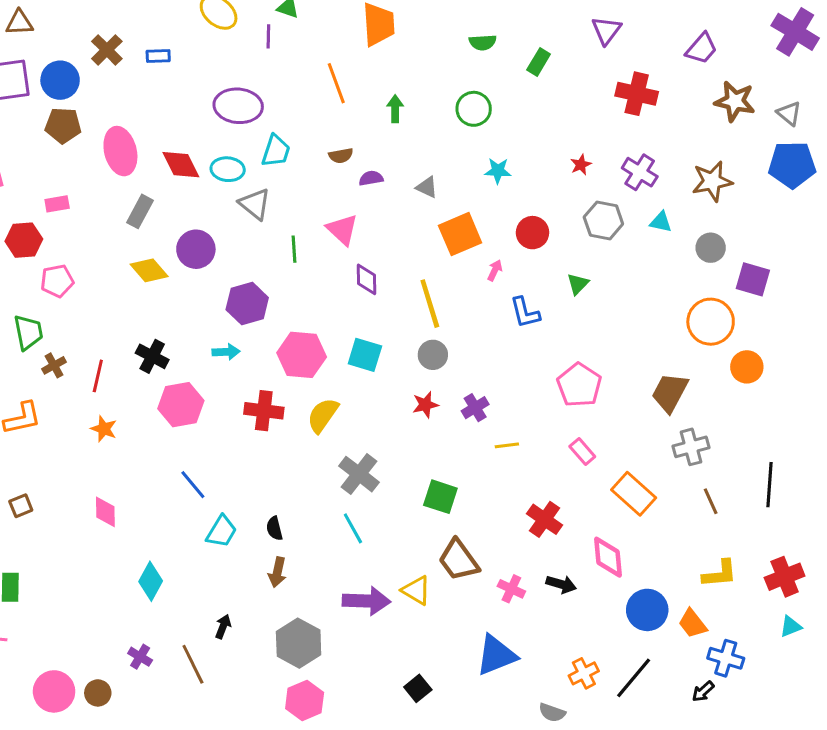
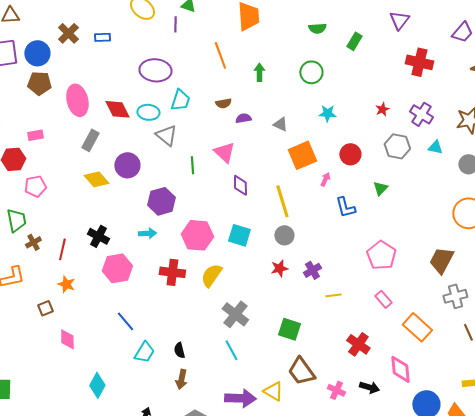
brown square: (21, 506) -> (45, 308), moved

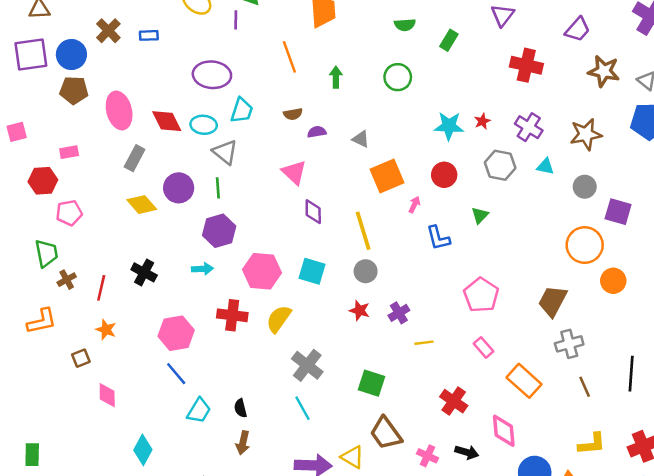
cyan star: (327, 113) -> (449, 126), moved, size x1.4
green line: (192, 165) -> (218, 188), moved
pink hexagon: (117, 268) -> (176, 333), moved
red star: (279, 268) -> (360, 311), turned 30

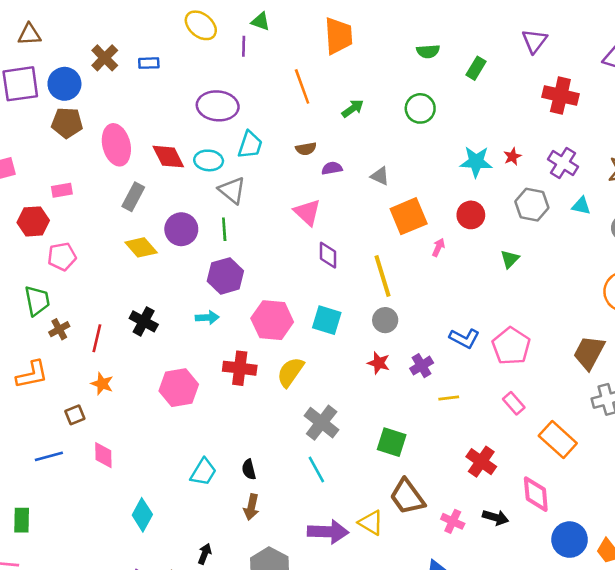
green arrow: (336, 77) -> (353, 108), turned 54
blue L-shape: (438, 238) -> (464, 338), moved, turned -48
blue line: (176, 374) -> (49, 456), moved, turned -65

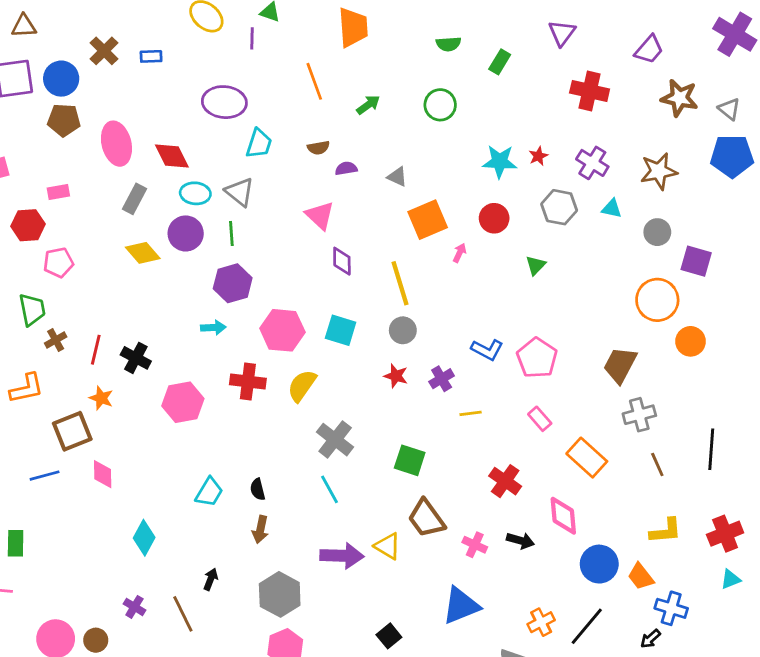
cyan ellipse: (209, 160) -> (195, 193), moved
black cross: (144, 321) -> (136, 358), moved
brown square: (75, 415) -> (72, 431), size x1.8

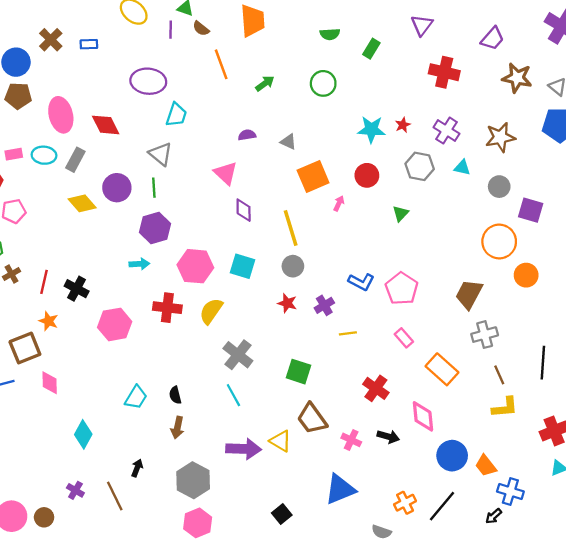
brown semicircle: (318, 148) -> (201, 28), moved, turned 48
cyan ellipse: (195, 193) -> (44, 155), moved
yellow L-shape: (666, 531) -> (505, 407), moved

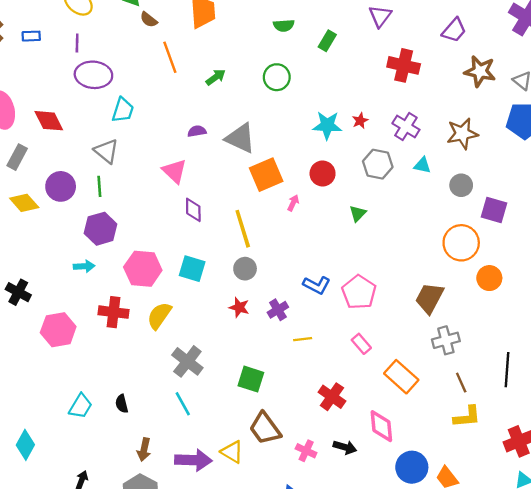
purple line: (171, 30) -> (77, 43), moved
gray triangle: (288, 142) -> (240, 138), size x1.8
brown arrow: (177, 428) -> (144, 450), moved

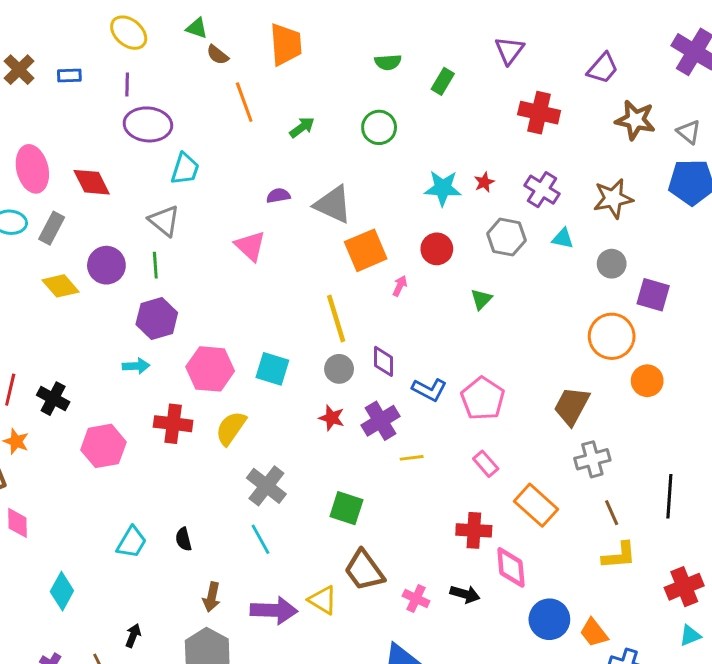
purple diamond: (193, 210) -> (383, 361), moved
purple cross: (278, 310) -> (381, 421), size x1.4
red cross: (332, 397) -> (474, 530), moved, turned -32

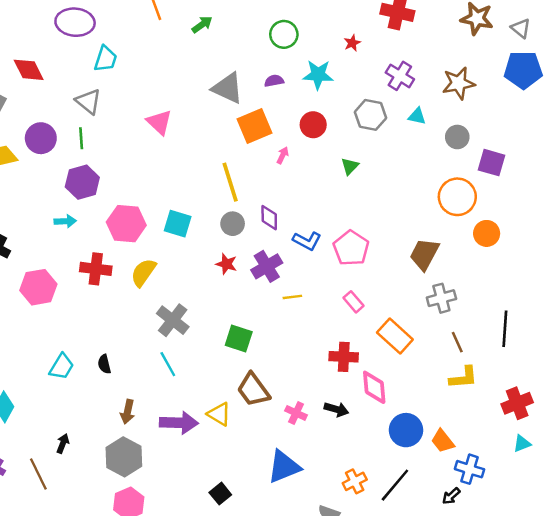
green circle: (379, 127) -> (284, 34), moved
red star: (484, 182) -> (352, 43), moved
purple semicircle: (278, 196) -> (274, 81), moved

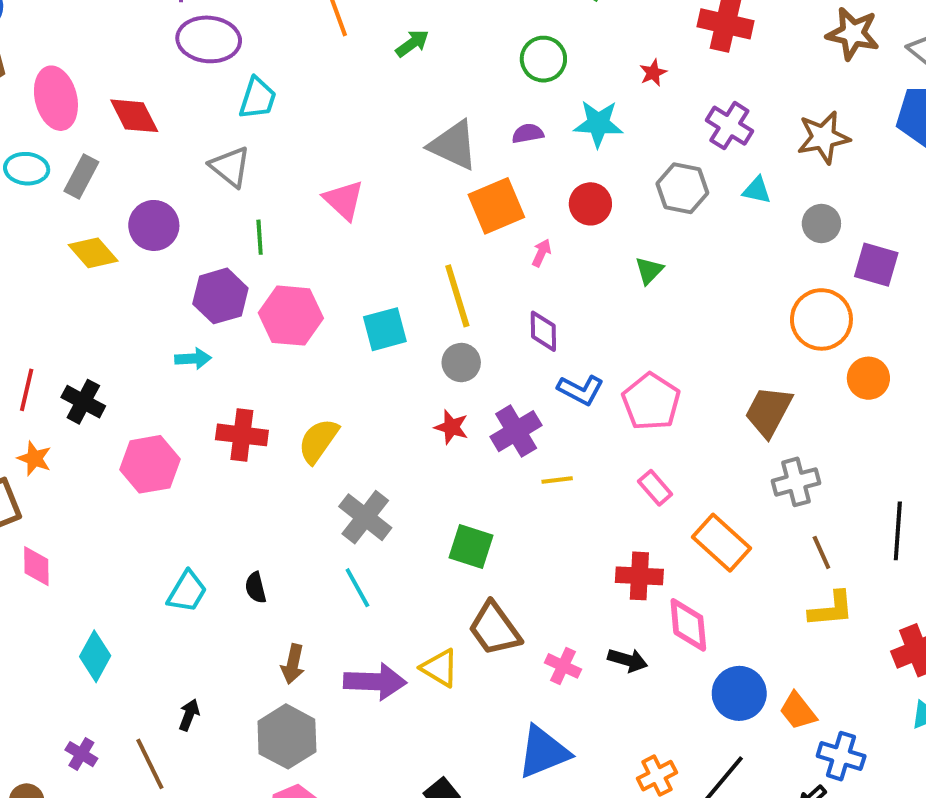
green line: (81, 138) -> (260, 237), moved
purple diamond: (269, 218) -> (543, 331), moved
pink hexagon: (126, 224) -> (291, 316), moved
cyan square: (178, 224) -> (385, 329), moved, turned -32

